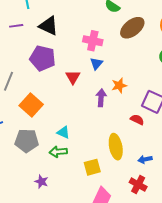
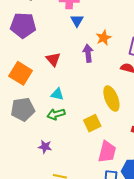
red triangle: (73, 77) -> (53, 59), moved

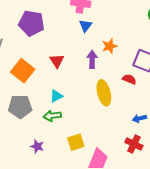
cyan triangle: (57, 94) -> (56, 96), turned -48
yellow ellipse: (111, 99) -> (104, 93), moved
yellow square: (92, 123) -> (76, 142), moved

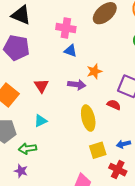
blue triangle: (85, 26) -> (70, 51), turned -48
purple arrow: (92, 59) -> (77, 85), turned 96
green arrow: (52, 116) -> (27, 149), moved
yellow square: (76, 142) -> (98, 150), moved

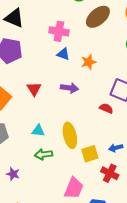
orange star: (94, 71) -> (89, 62), moved
yellow ellipse: (88, 118) -> (70, 135), moved
cyan triangle: (41, 121) -> (38, 131), moved, turned 32
green arrow: (27, 149) -> (43, 154), moved

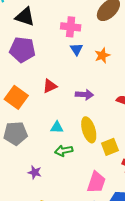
blue triangle: (63, 54) -> (77, 49), turned 40
purple arrow: (69, 88) -> (84, 95), moved
red triangle: (34, 89) -> (50, 86), turned 42

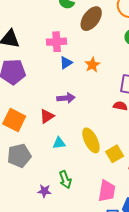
blue triangle: (77, 49) -> (66, 63), turned 40
red triangle: (50, 86) -> (47, 116), moved
purple arrow: (84, 95) -> (66, 98), moved
green arrow: (64, 151) -> (65, 180), moved, turned -90

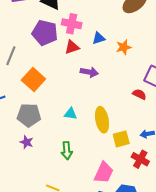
pink cross: (57, 42) -> (72, 24), moved
red triangle: (47, 116) -> (72, 47), moved
purple star: (44, 191) -> (27, 142), moved

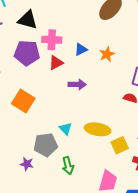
cyan triangle: (71, 114) -> (66, 129), turned 48
gray pentagon: (29, 115) -> (46, 145), moved
yellow ellipse: (102, 120) -> (98, 129), turned -60

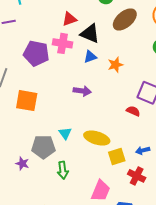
black triangle: (28, 20) -> (90, 34), moved
red triangle: (56, 63) -> (69, 19), moved
orange square: (23, 101) -> (27, 101), turned -30

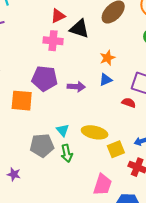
purple pentagon: (36, 53) -> (45, 78), moved
blue triangle: (90, 57) -> (106, 80), moved
purple star: (22, 164) -> (14, 174), moved
green arrow: (63, 170) -> (67, 153), moved

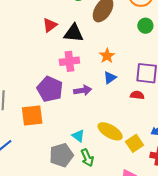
pink cross: (53, 41) -> (69, 61), moved
purple pentagon: (45, 78) -> (50, 89), turned 30
yellow ellipse: (95, 132) -> (110, 131), turned 30

